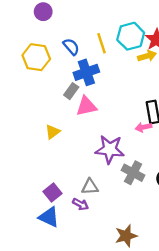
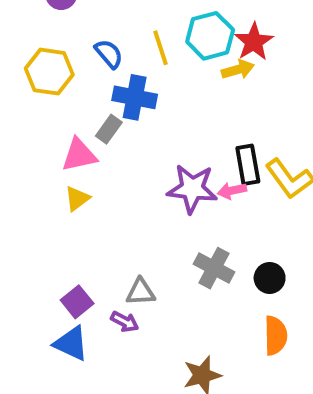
blue cross: (86, 72) -> (135, 97), turned 30
pink triangle: (86, 106) -> (79, 155), moved
purple star: (110, 149) -> (192, 189), moved

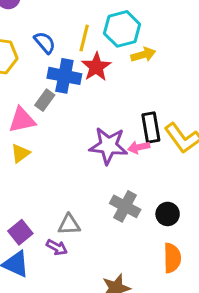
red star: (254, 42) -> (96, 67), moved
yellow line: (160, 48) -> (84, 38), turned 32

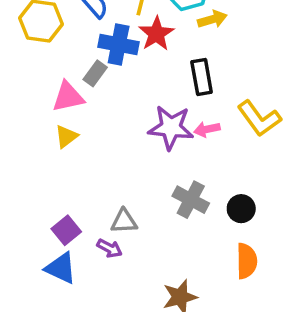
black rectangle: (151, 128) -> (202, 77), moved

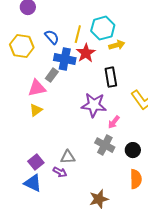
pink arrow: (207, 129) -> (114, 122), moved, turned -40

